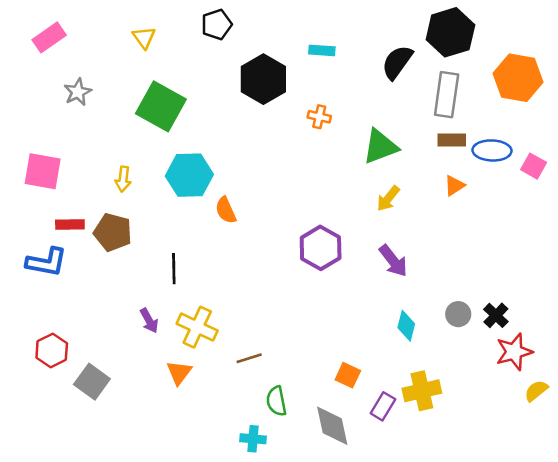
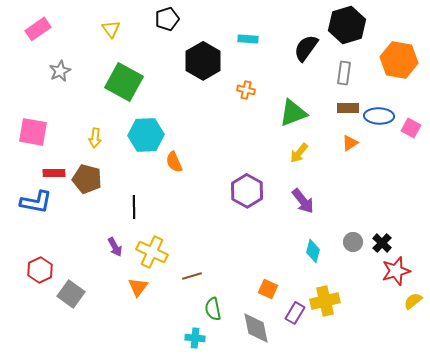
gray rectangle: (447, 95) -> (344, 73), size x0.7

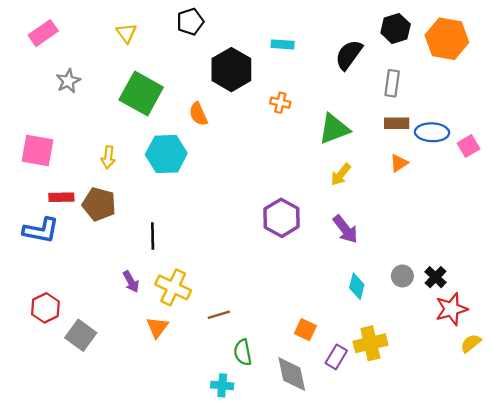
black hexagon: (347, 25) -> (396, 29), size x0.7
orange hexagon: (399, 60) -> (447, 39), moved
pink square: (411, 128) -> (469, 146), turned 30
orange semicircle: (174, 162) -> (198, 114), moved

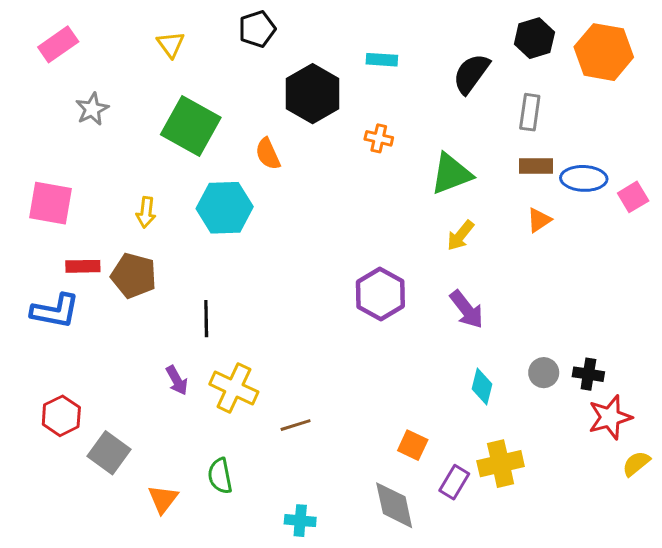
black cross: (435, 277) -> (588, 374), turned -35
orange triangle: (157, 327) -> (163, 499), moved
green semicircle: (243, 352) -> (220, 476), moved

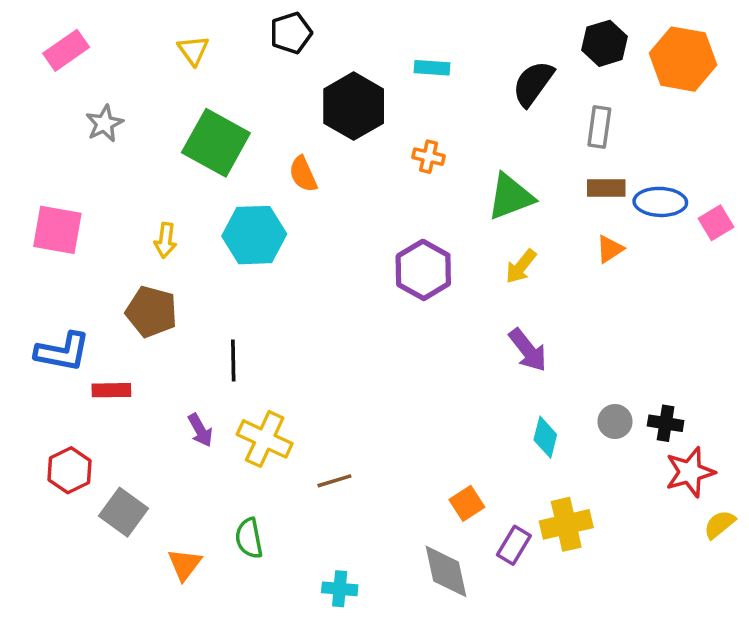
red rectangle: (83, 266) -> (111, 390), moved
purple hexagon: (380, 294) -> (423, 270), moved
orange square: (413, 445) -> (467, 503), turned 32

